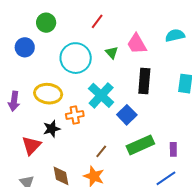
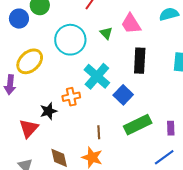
blue circle: (25, 47) -> (19, 19), moved
yellow ellipse: (48, 94) -> (30, 61), moved, turned -48
brown line: (101, 151) -> (99, 132), turned -40

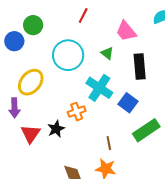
green triangle: (106, 33) -> (107, 53), moved
red triangle: (29, 128) -> (31, 134), moved

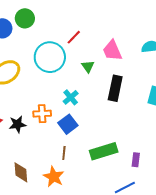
red line: (83, 15) -> (74, 37), moved
cyan cross: (99, 88) -> (71, 97), size x0.6
blue square: (128, 103) -> (68, 124), moved

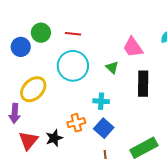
red line: (74, 37) -> (73, 34), moved, turned 63
cyan cross: (71, 97) -> (101, 101), turned -35

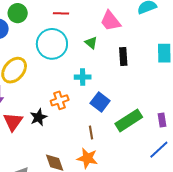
red line: (73, 34) -> (61, 13), moved
black rectangle: (143, 84) -> (123, 57), size x0.7
blue square: (104, 128) -> (100, 102), moved

